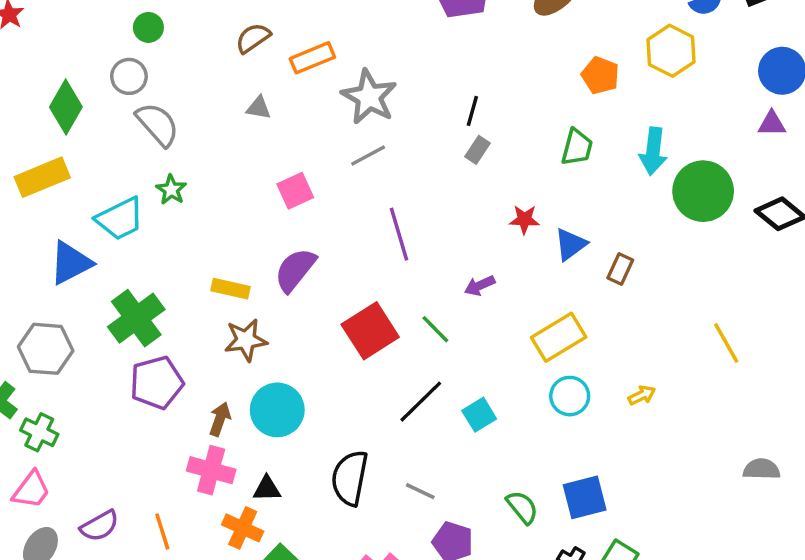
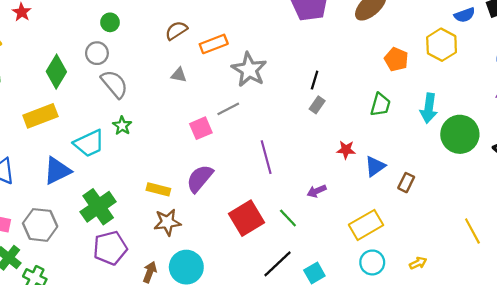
gray line: (368, 156) -> (228, 109), moved

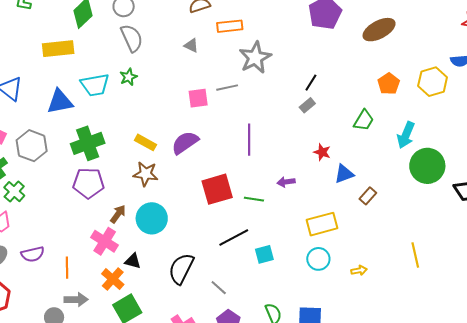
green line: (288, 218) -> (254, 199), turned -54

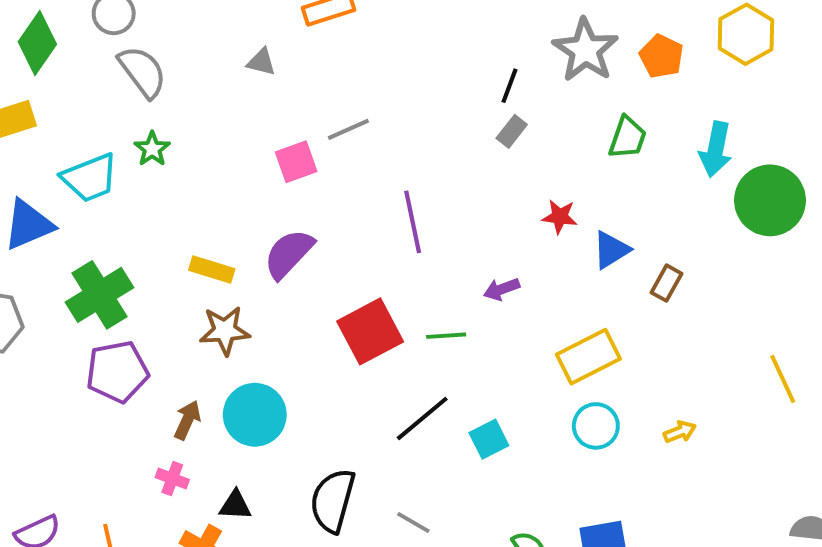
gray star: (255, 58) -> (585, 50), moved
pink cross: (105, 241) -> (172, 479), size x0.6

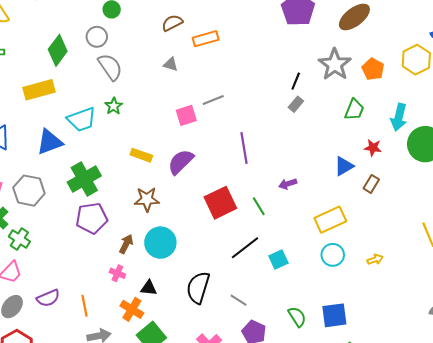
red star: (560, 217) -> (373, 148), moved
yellow rectangle: (212, 269) -> (141, 155), moved
green line: (446, 336) -> (259, 206), turned 60

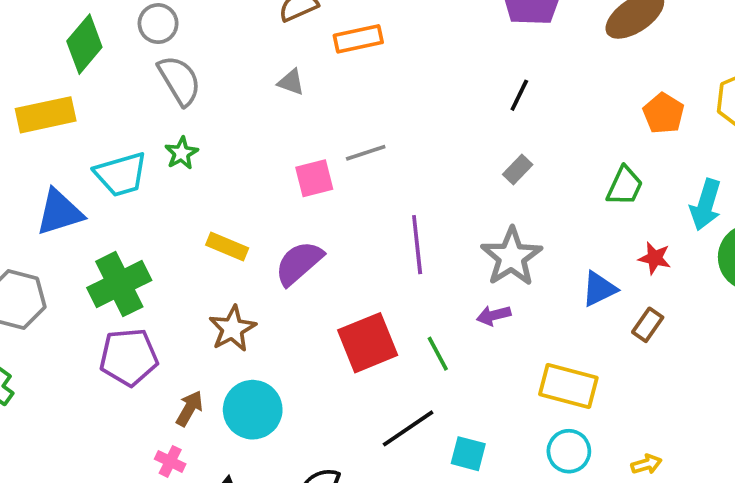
gray star: (335, 65) -> (511, 257), moved
black line: (296, 81) -> (519, 95), moved
brown star: (147, 199) -> (232, 329), turned -30
yellow rectangle: (330, 220) -> (568, 386), turned 36
cyan square: (278, 259) -> (468, 454), turned 36

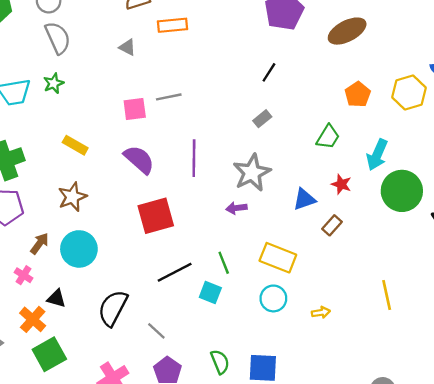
purple semicircle: (299, 263) -> (139, 160), moved, turned 76
green line: (438, 354) -> (224, 263), moved

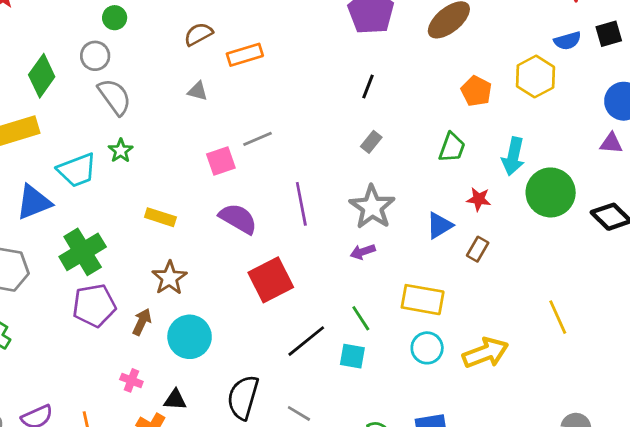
brown arrow: (40, 243) -> (142, 322), moved
yellow arrow: (321, 312) -> (485, 353), size x2.0

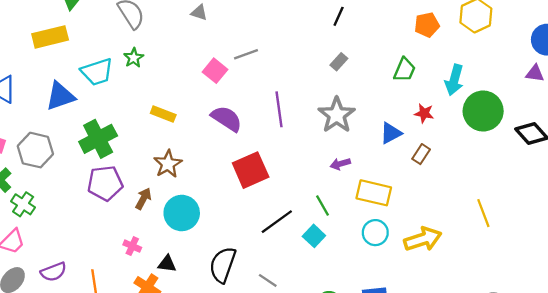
orange pentagon: (476, 91) -> (427, 25), turned 30
pink square: (221, 161) -> (215, 71), turned -35
purple arrow: (363, 252) -> (340, 164), moved
cyan square: (352, 356) -> (314, 236), turned 30

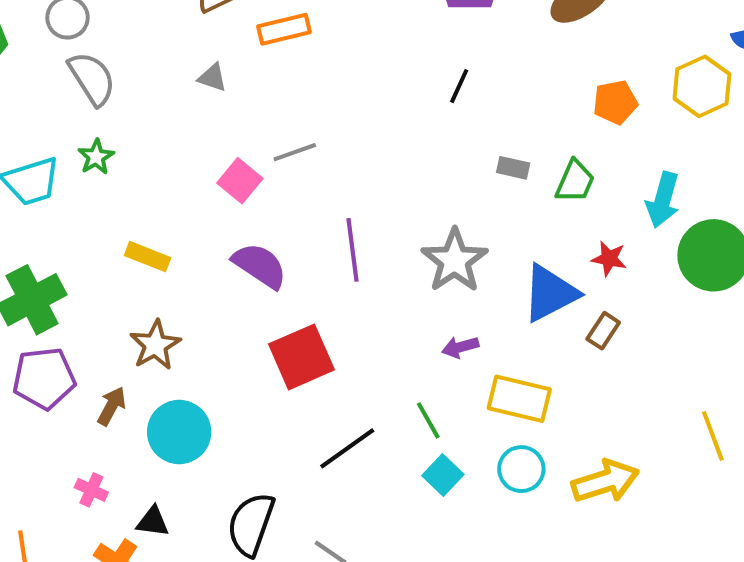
gray rectangle: (339, 62) -> (513, 168), moved, turned 60
blue triangle: (391, 133) -> (550, 293), size x1.5
cyan square: (314, 236) -> (443, 475), moved

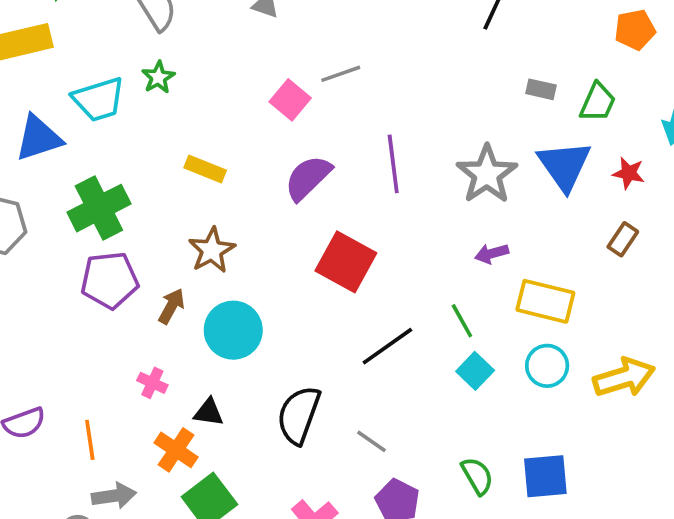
purple semicircle: (260, 266) -> (308, 178), turned -78
blue triangle: (550, 293) -> (564, 166), moved, turned -38
red square: (301, 357) -> (346, 262), turned -38

